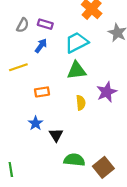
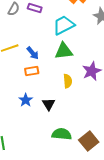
blue arrow: (41, 46) -> (33, 53), moved, turned 104
black triangle: (56, 135) -> (49, 104), moved

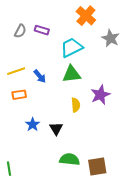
orange rectangle: (32, 71) -> (19, 95), moved
brown square: (89, 141) -> (97, 167), turned 30

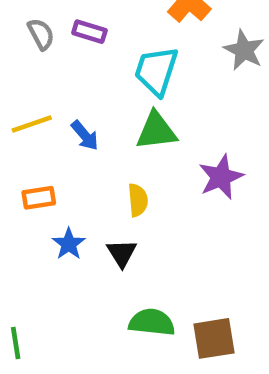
gray semicircle: (20, 31) -> (41, 34), turned -56
cyan trapezoid: (72, 48) -> (156, 71), turned -45
orange rectangle: (19, 95) -> (39, 198), moved
yellow semicircle: (76, 105) -> (138, 200), moved

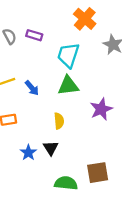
blue star: (69, 244) -> (28, 153), moved
brown square: (214, 338) -> (98, 173), moved

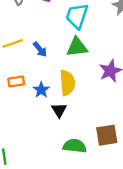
yellow semicircle: (59, 121) -> (67, 83), size x1.5
blue star: (28, 153) -> (41, 90), moved

